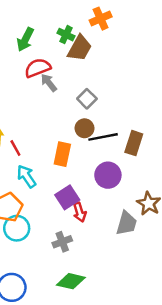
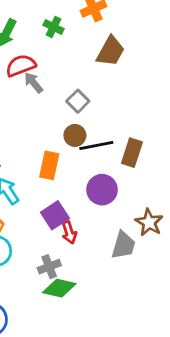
brown trapezoid: (80, 48) -> (111, 51), moved
green diamond: (71, 281) -> (59, 288), moved

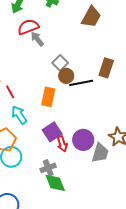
gray square: (78, 101) -> (60, 63), moved
brown rectangle: (132, 153) -> (106, 68), moved
purple circle: (102, 190) -> (83, 140), moved
green diamond: (59, 288) -> (55, 183), turned 55

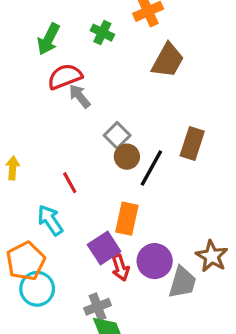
black line: (81, 83) -> (151, 168), turned -50
red line: (10, 92) -> (70, 183), moved
orange rectangle: (48, 97) -> (127, 219), moved

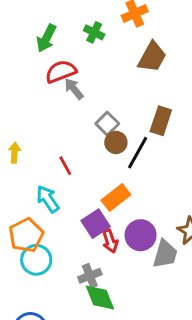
brown rectangle: (192, 144) -> (161, 121), moved
orange rectangle: (127, 219) -> (116, 198), turned 40

